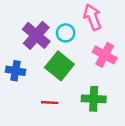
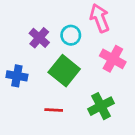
purple cross: (36, 35) -> (39, 38), size x0.7
green cross: (94, 99) -> (101, 106), turned -30

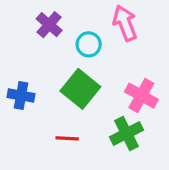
purple cross: (39, 38) -> (49, 25), moved
pink cross: (113, 59) -> (141, 96), moved

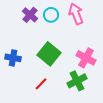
cyan circle: (89, 44) -> (51, 15), moved
red line: (67, 138) -> (41, 84), turned -48

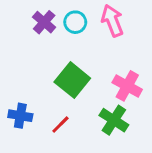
blue cross: (13, 58) -> (20, 116), moved
green cross: (77, 81) -> (114, 120), turned -30

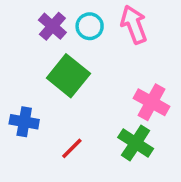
green square: (72, 80) -> (68, 76), moved
blue cross: (20, 116) -> (24, 122), moved

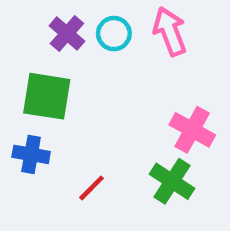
green square: (68, 76) -> (47, 96), moved, turned -30

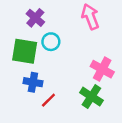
cyan circle: (114, 34) -> (51, 42), moved
blue cross: (31, 154) -> (33, 82), moved

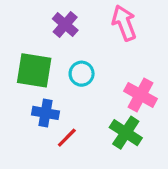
purple cross: (35, 18) -> (65, 24), moved
cyan circle: (51, 42) -> (82, 74), moved

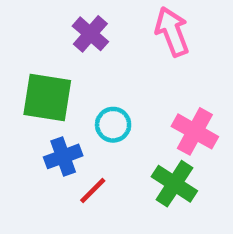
cyan circle: (82, 74) -> (113, 125), moved
blue cross: (45, 113) -> (63, 156), turned -30

